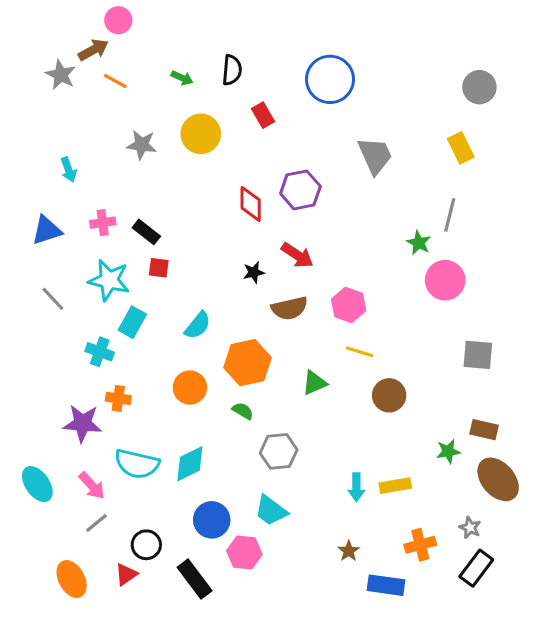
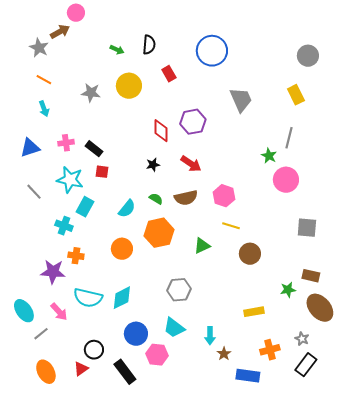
orange line: (115, 81) -> (44, 80), moved
black star: (254, 272) -> (153, 165), moved
green semicircle: (243, 411) -> (156, 199), moved
cyan arrow: (356, 487) -> (210, 336), moved
gray line: (97, 523) -> (41, 334), moved

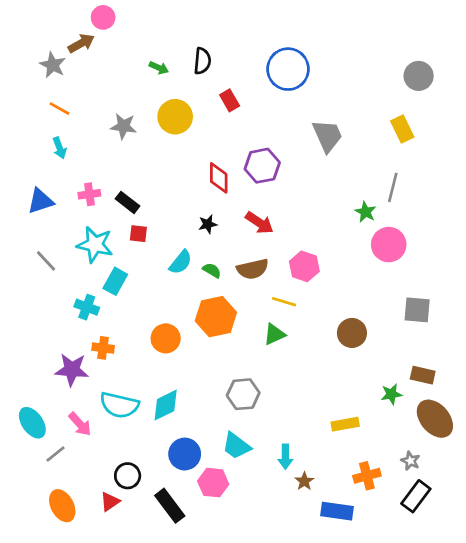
cyan semicircle: (127, 209) -> (181, 262), moved
yellow line: (231, 226) -> (284, 302), moved
brown circle: (250, 254) -> (352, 333), moved

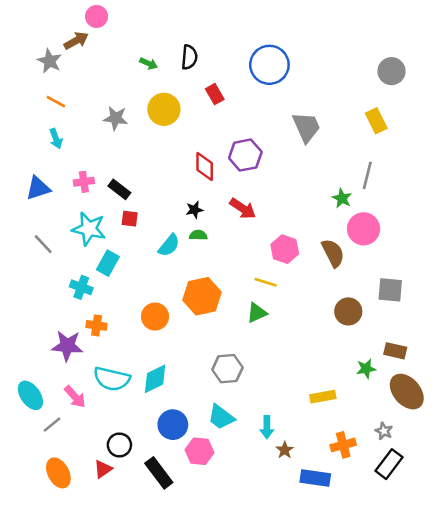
brown semicircle: (253, 269) -> (333, 253), moved, turned -104
green semicircle: (212, 270) -> (198, 235), moved, turned -30
brown circle: (352, 333) -> (348, 311), moved

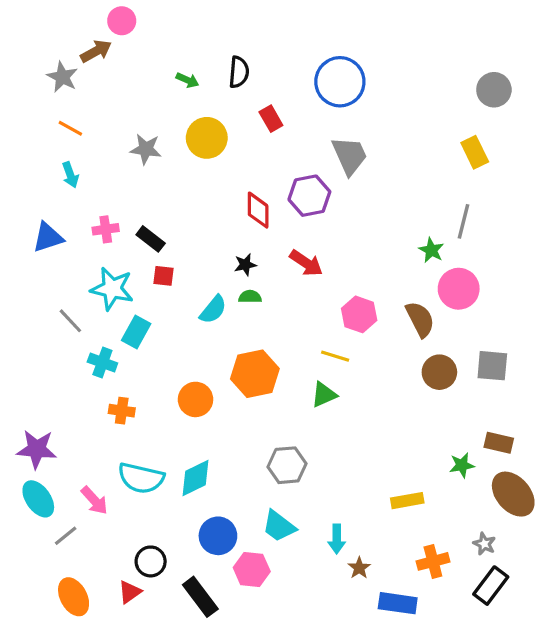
gray trapezoid: (306, 127) -> (350, 156), moved
gray line: (43, 244) -> (70, 321), moved
brown circle: (348, 311) -> (439, 372), moved
purple star: (67, 346) -> (37, 449), moved

